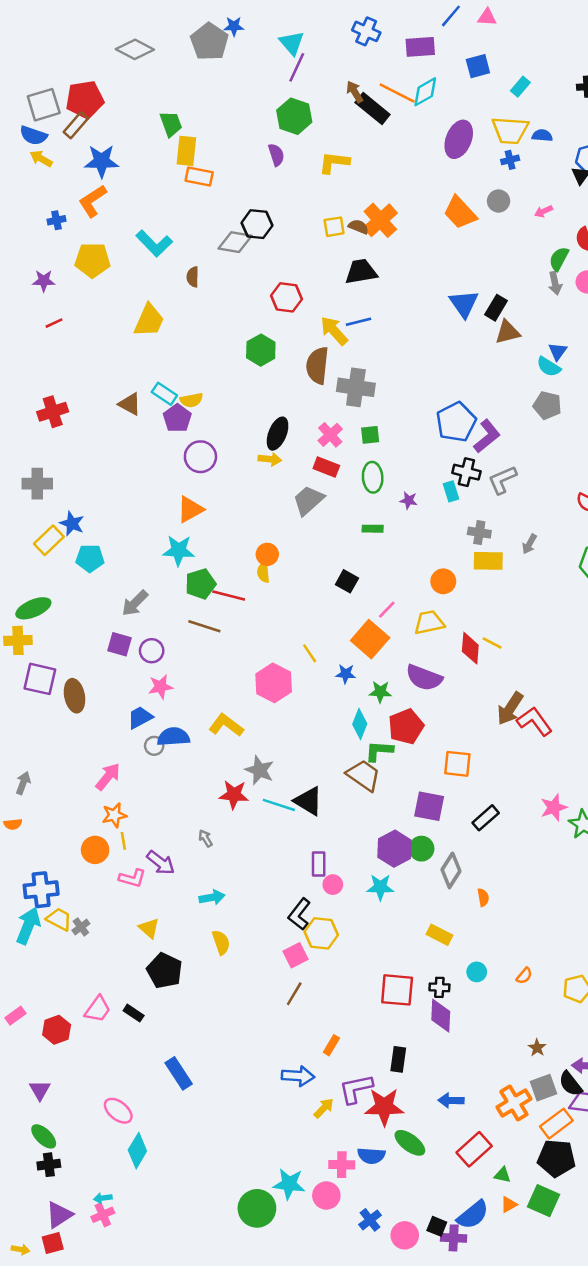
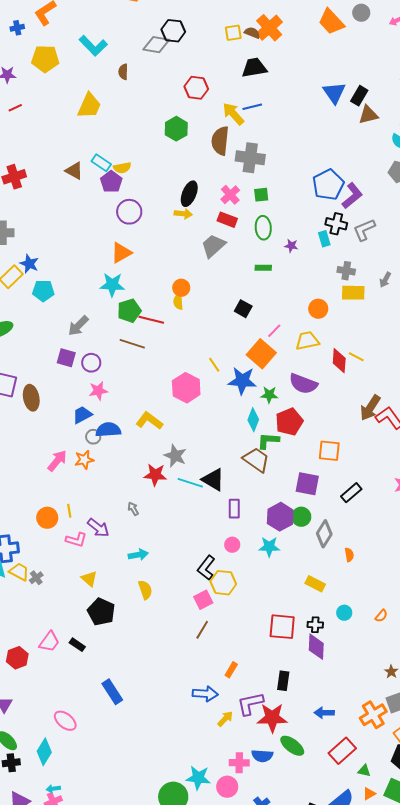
blue star: (346, 674) -> (242, 381), size x1.8
orange star: (114, 815) -> (84, 460), moved
purple rectangle: (319, 864) -> (234, 509), moved
cyan diamond: (137, 1151) -> (44, 752), moved

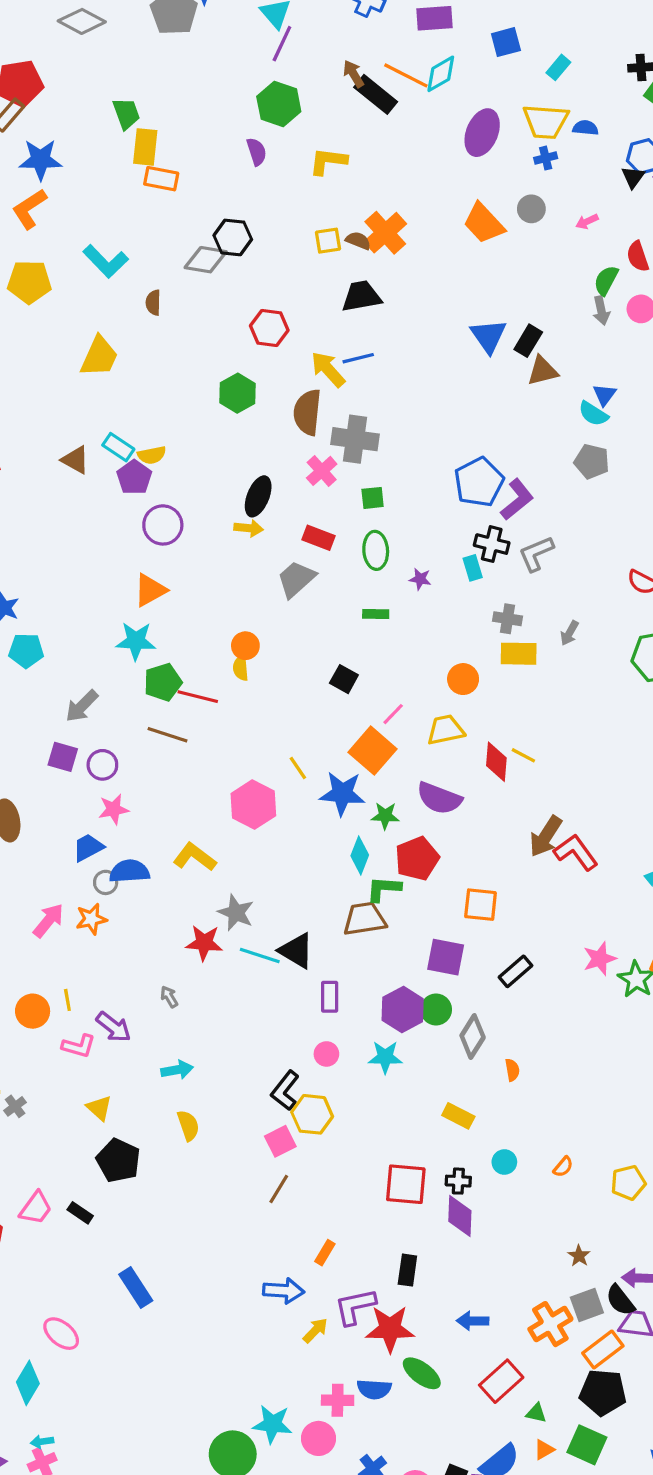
pink cross: (230, 195) -> (322, 471), moved
brown trapezoid: (256, 460) -> (365, 919), turned -44

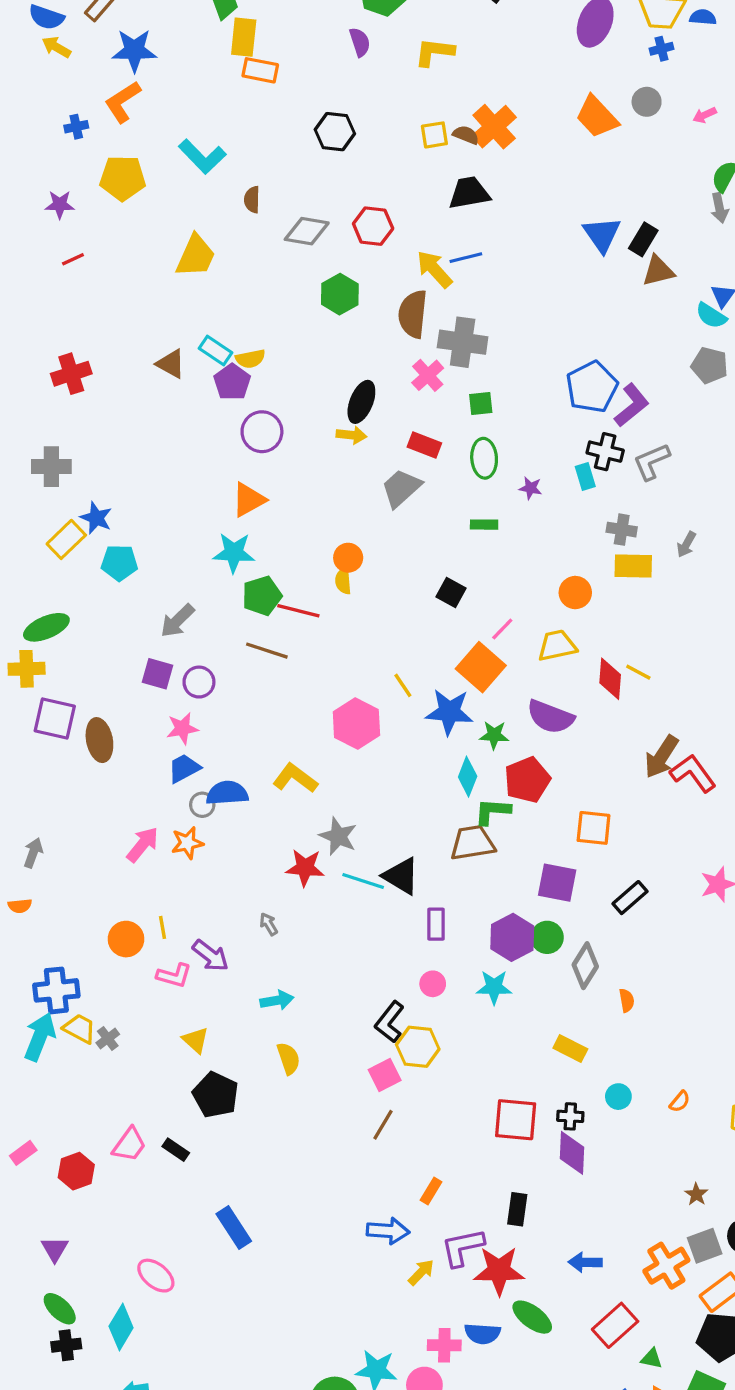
gray diamond: (206, 260) -> (307, 231), moved
pink star: (114, 809) -> (182, 728), moved

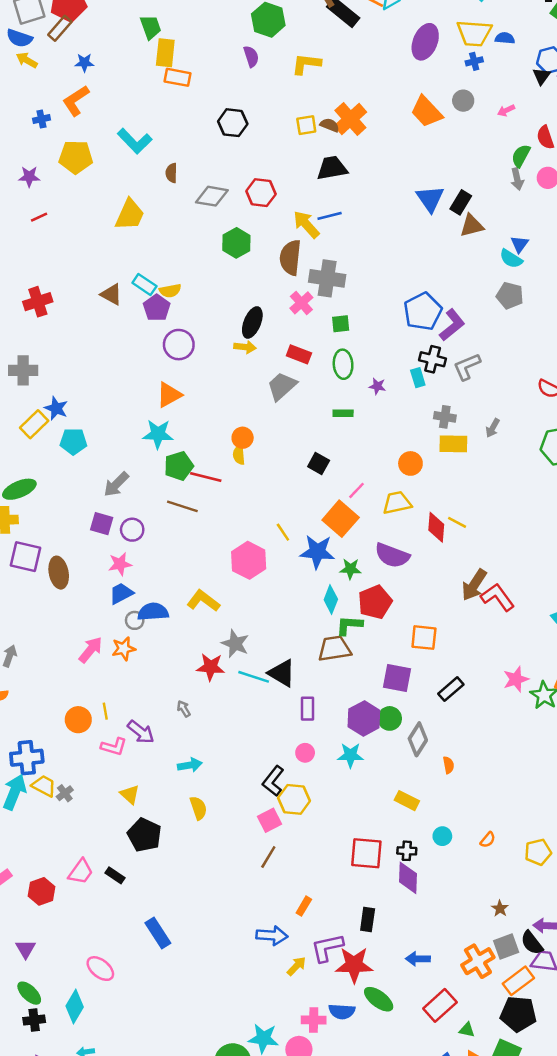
blue star: (134, 50) -> (84, 63), size x0.6

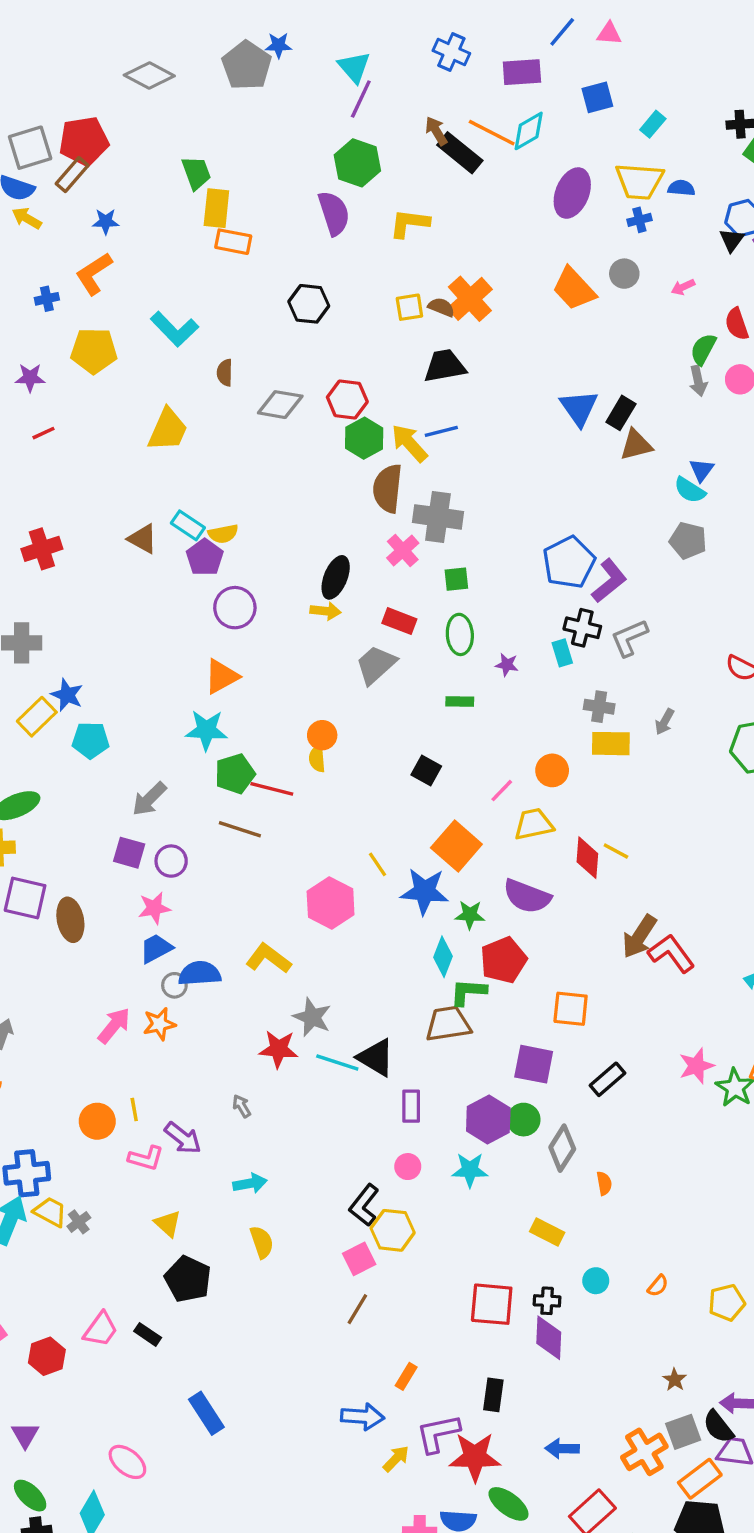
purple semicircle: (251, 56) -> (334, 213), size x1.5
green hexagon: (236, 243) -> (364, 438), moved
pink line: (357, 490) -> (502, 791), moved

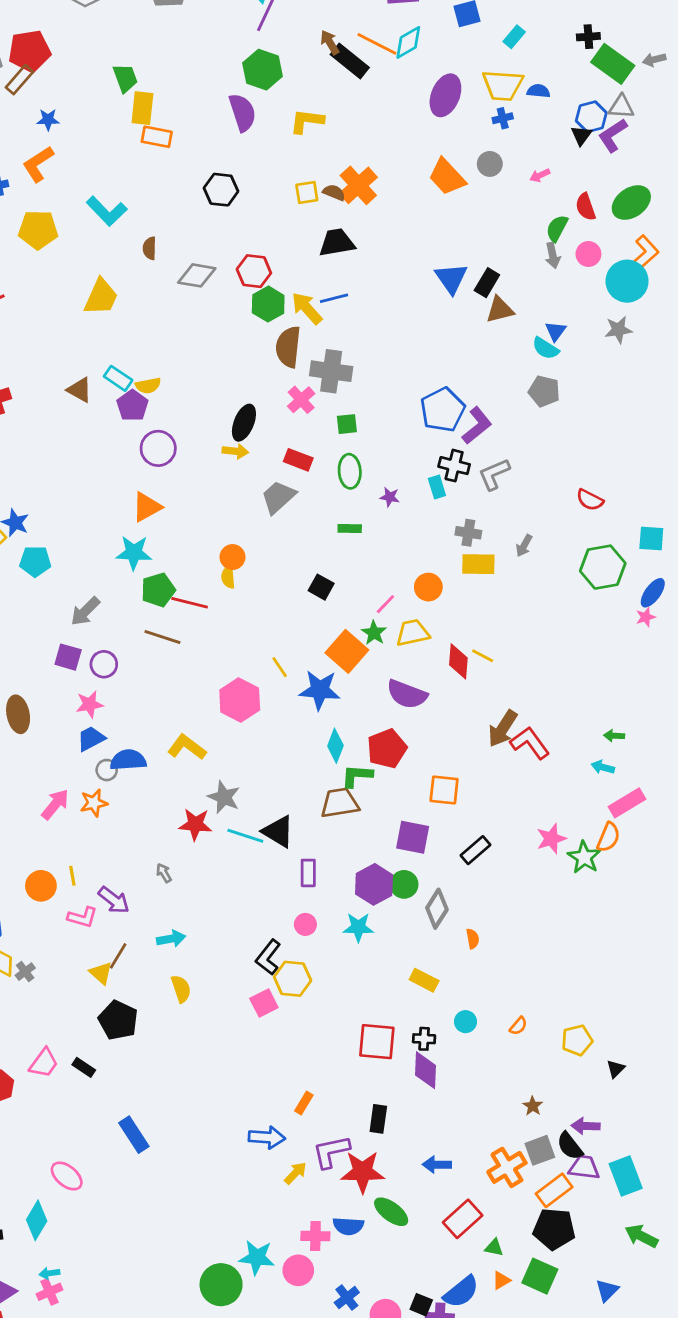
green star: (470, 915) -> (374, 633), moved, turned 30
brown line: (357, 1309) -> (118, 956), moved

